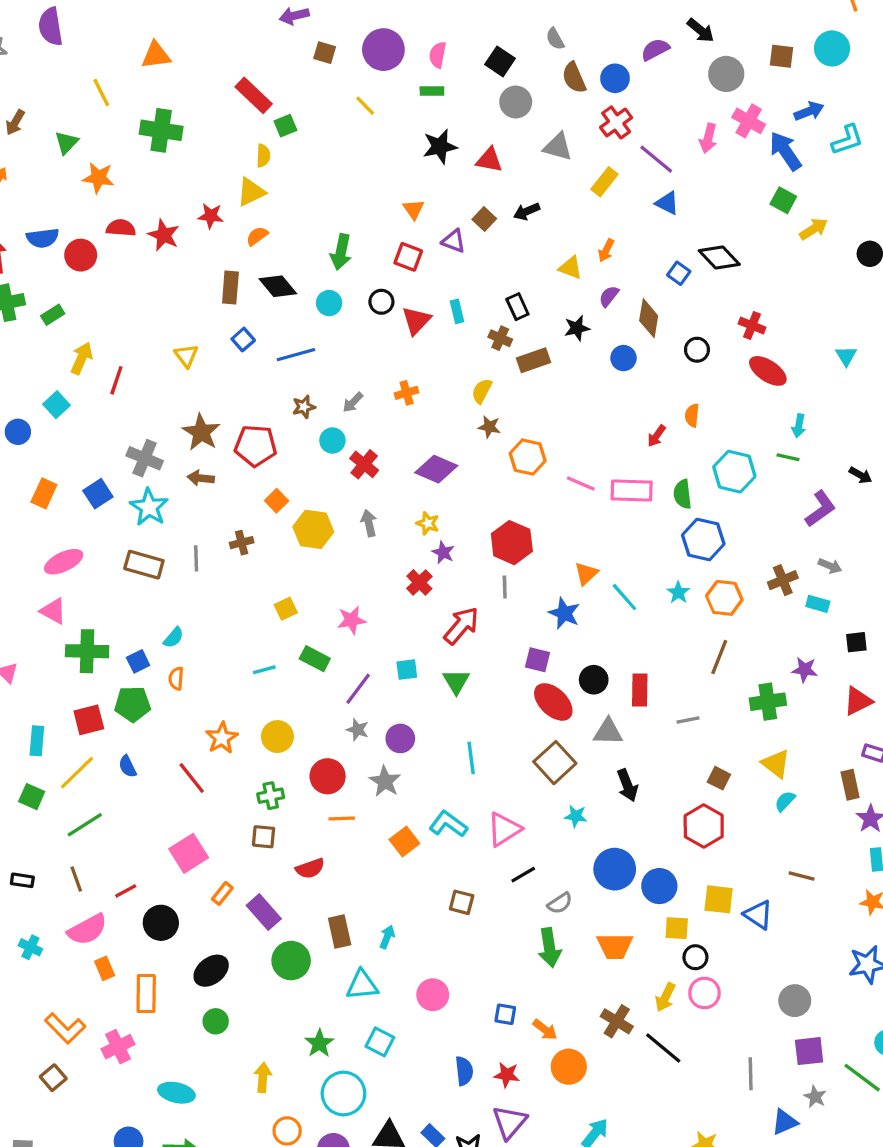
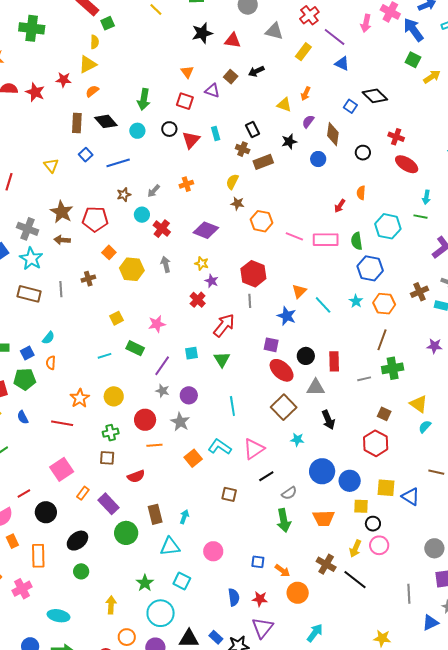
green cross: (768, 702) -> (393, 368), moved
red line: (192, 778) -> (62, 423), turned -40

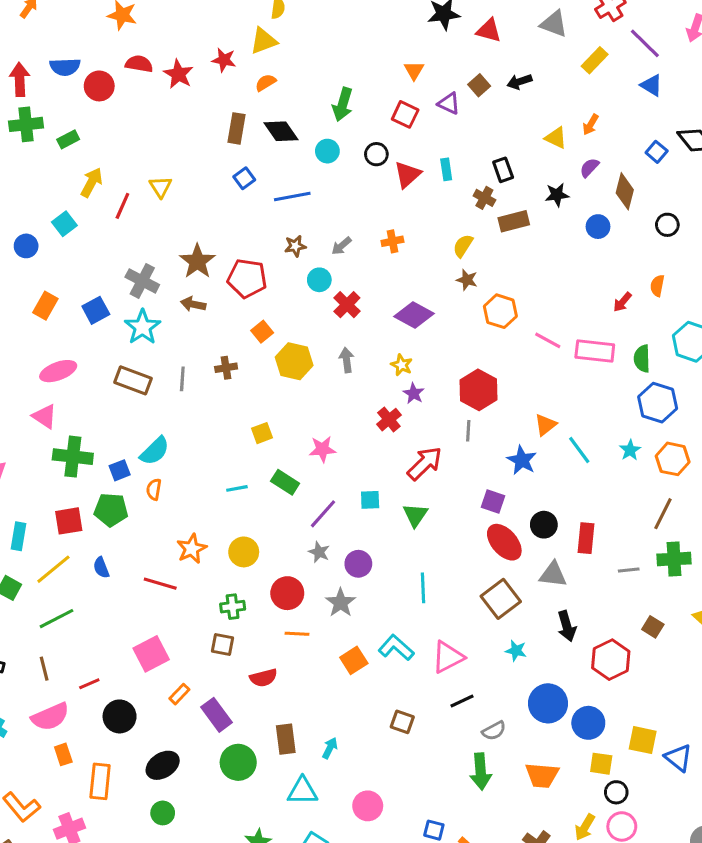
yellow triangle: (51, 165) -> (161, 187), moved
cyan semicircle: (48, 338) -> (155, 451), size x1.5
red hexagon: (376, 443) -> (611, 660), moved

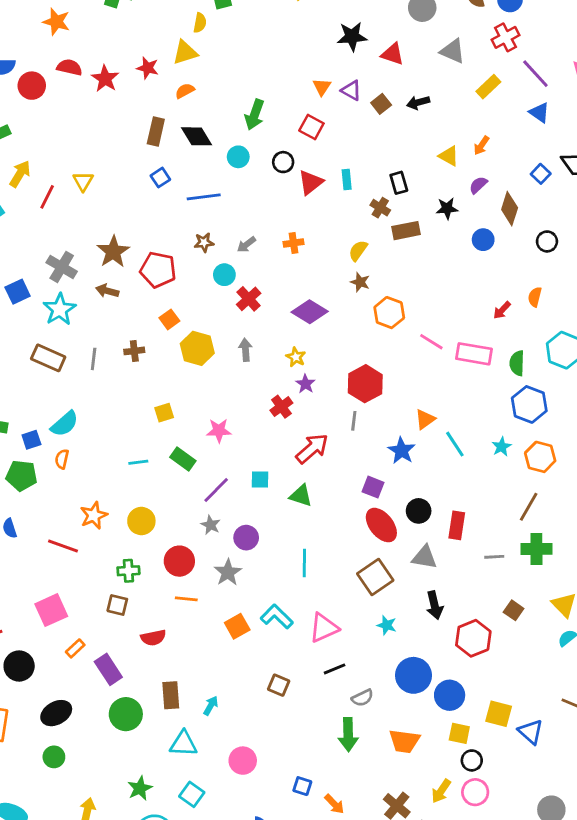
purple triangle: (449, 103) -> (351, 90), moved
green triangle: (415, 515) -> (301, 496), turned -50

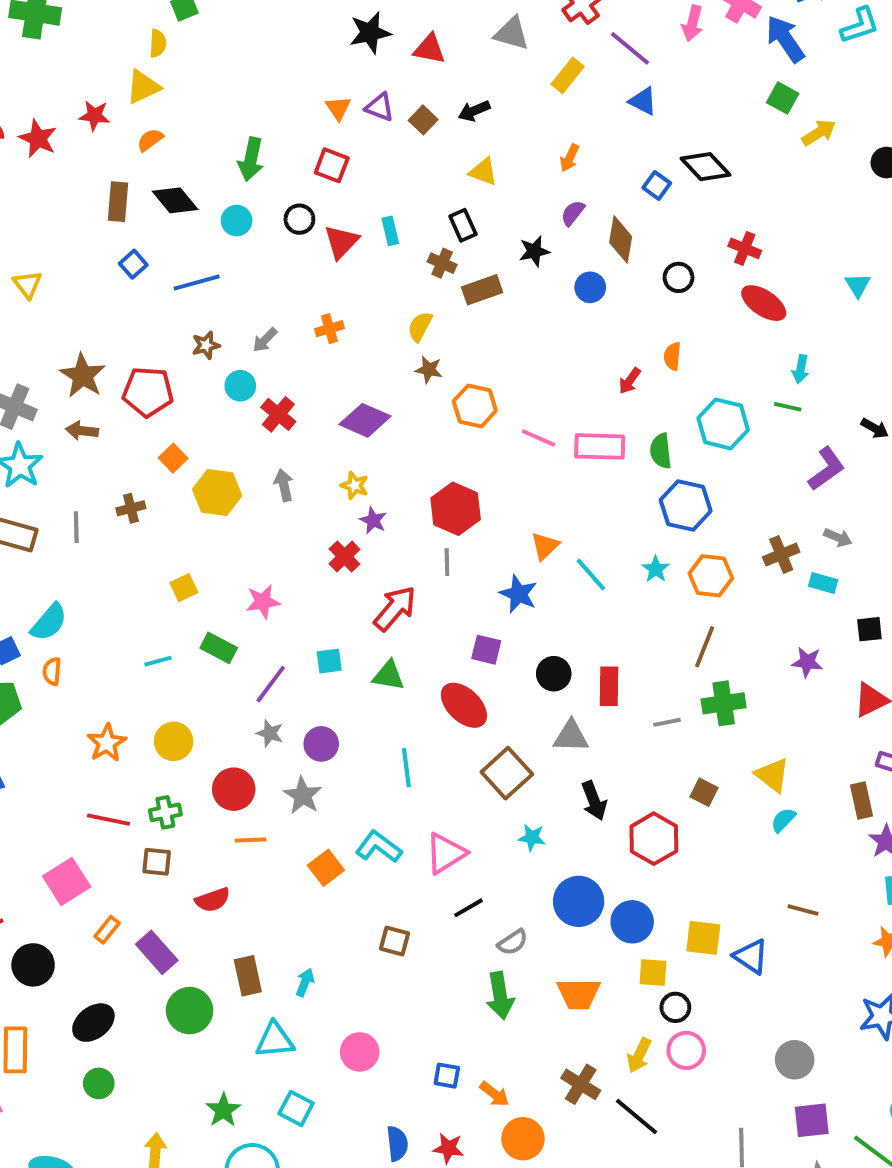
yellow triangle: (449, 156) -> (483, 172), moved
red ellipse: (381, 525) -> (464, 705), moved
red line: (63, 546) -> (108, 820), moved

